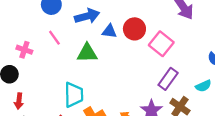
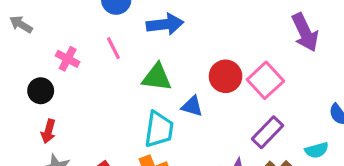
red circle: (134, 29) -> (226, 76), moved
blue triangle: (109, 31) -> (192, 106), moved
cyan trapezoid: (74, 95) -> (159, 129), moved

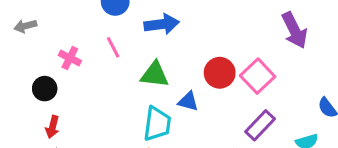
gray arrow: (21, 24) -> (25, 26), turned -45

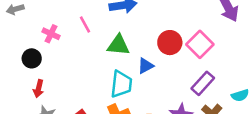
blue triangle: (188, 101) -> (146, 66), turned -42

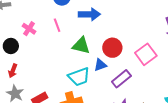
red circle: (170, 43) -> (112, 48), moved
purple rectangle: (203, 83) -> (121, 79), moved
cyan trapezoid: (121, 84) -> (79, 77), turned 55

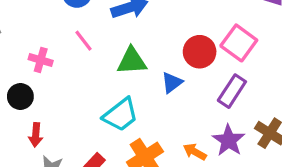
red circle: (112, 48) -> (200, 52), moved
cyan trapezoid: (79, 77) -> (121, 115), moved
purple rectangle: (121, 79) -> (232, 91), moved

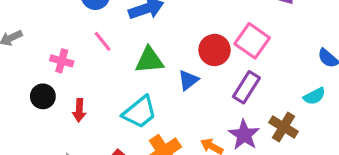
red arrow: (36, 135) -> (79, 110), moved

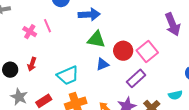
pink line: (103, 41) -> (48, 26), moved
green triangle: (149, 60) -> (96, 39), moved
black circle: (43, 96) -> (10, 70), moved

